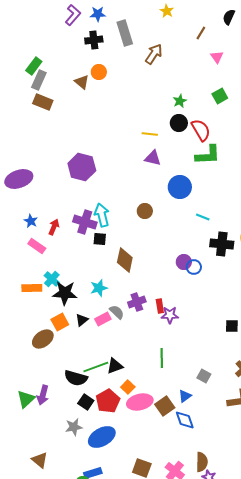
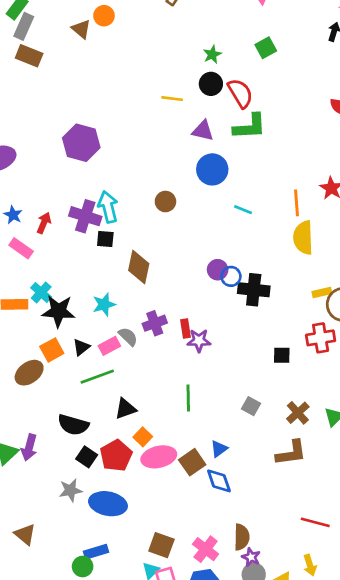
purple triangle: (153, 158) -> (203, 131), moved
black cross: (222, 244) -> (254, 290), moved
green line: (96, 367) -> (97, 377), moved
gray square: (204, 376) -> (251, 406), moved
blue ellipse: (102, 437) -> (108, 504), turned 40

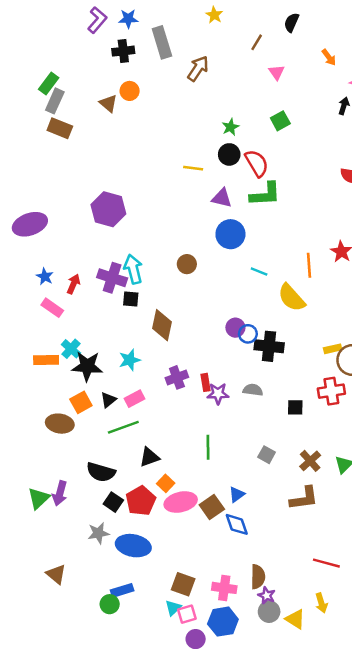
yellow semicircle: (303, 238) -> (291, 298), moved, turned -40
gray semicircle: (128, 337) -> (253, 390), moved, turned -36
brown ellipse: (29, 373) -> (60, 424), turned 45
pink cross: (206, 549) -> (224, 588), turned -30

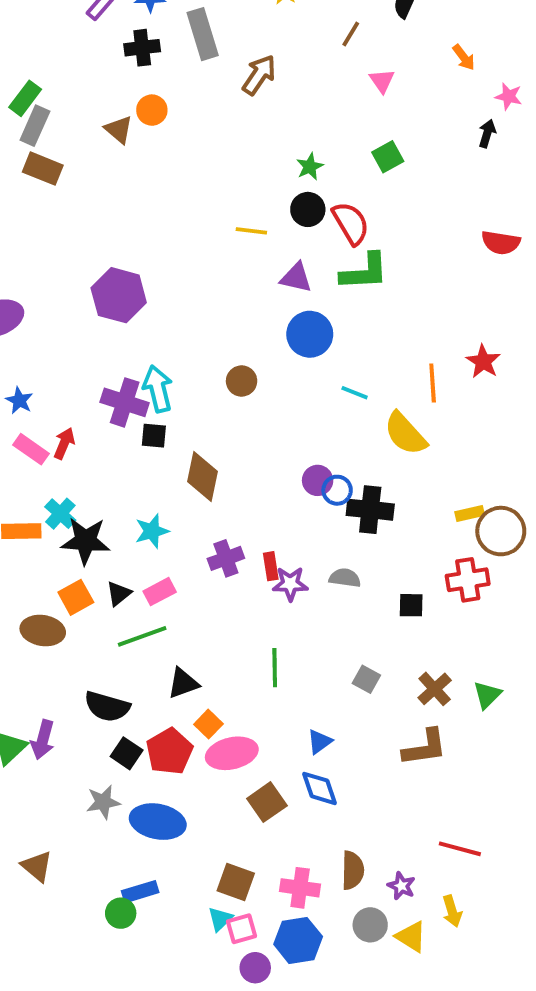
red arrow: (73, 284) -> (64, 443), moved
brown square: (212, 507) -> (267, 802), moved
purple star: (267, 595) -> (401, 886), moved

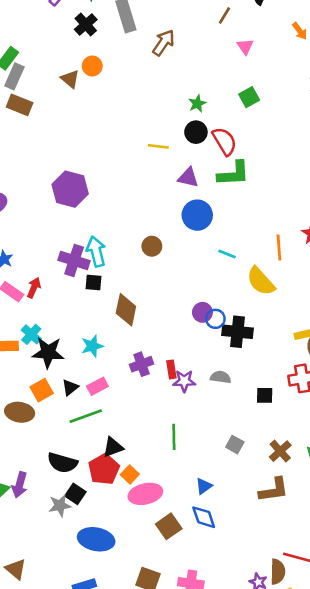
black cross: (142, 48) -> (86, 24), turned -35
red pentagon: (169, 751) -> (104, 469), moved
gray star: (103, 802) -> (60, 506), moved
brown semicircle: (353, 870) -> (278, 572), moved

